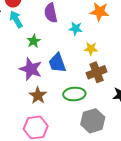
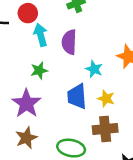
cyan arrow: (16, 19) -> (41, 35), moved
blue trapezoid: (57, 63) -> (77, 96), moved

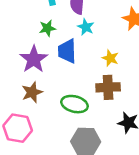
cyan star: (94, 69) -> (86, 27), moved
blue trapezoid: (77, 96) -> (67, 51), moved

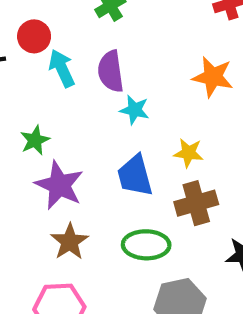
green star: (47, 28) -> (35, 140), moved
blue trapezoid: (67, 51) -> (135, 176), moved

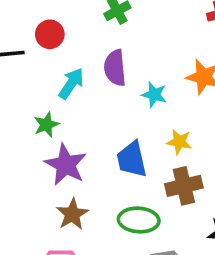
cyan arrow: (62, 68) -> (71, 84), moved, turned 56
cyan star: (135, 110) -> (154, 95), moved

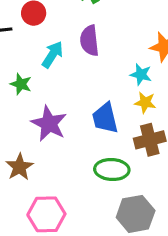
cyan star: (154, 95) -> (141, 74), moved
green star: (46, 125) -> (21, 84), moved, turned -30
brown star: (72, 214) -> (19, 167), moved

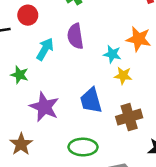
cyan star: (141, 74) -> (112, 54), moved
yellow star: (145, 102) -> (123, 76), moved
green ellipse: (112, 170) -> (83, 147), moved

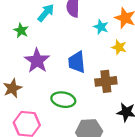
yellow star: (123, 76) -> (119, 47), moved

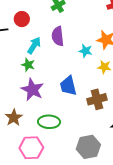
green star: (21, 30) -> (28, 65), moved
green ellipse: (63, 100) -> (49, 122), moved

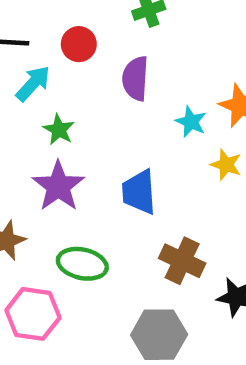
red circle: (22, 19) -> (79, 44), moved
cyan arrow: (34, 45) -> (33, 83), moved
brown cross: (97, 99) -> (182, 261), moved, turned 30

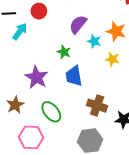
purple semicircle: (135, 78) -> (78, 24), moved, turned 42
green star: (59, 130) -> (64, 52), moved
green ellipse: (82, 264) -> (51, 112), turned 45

